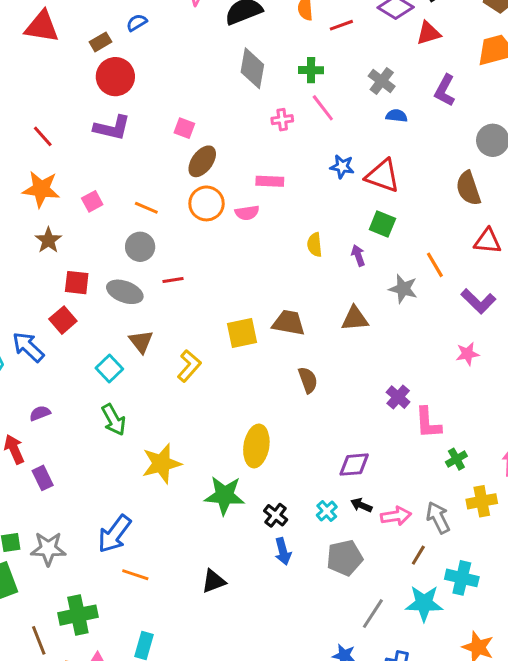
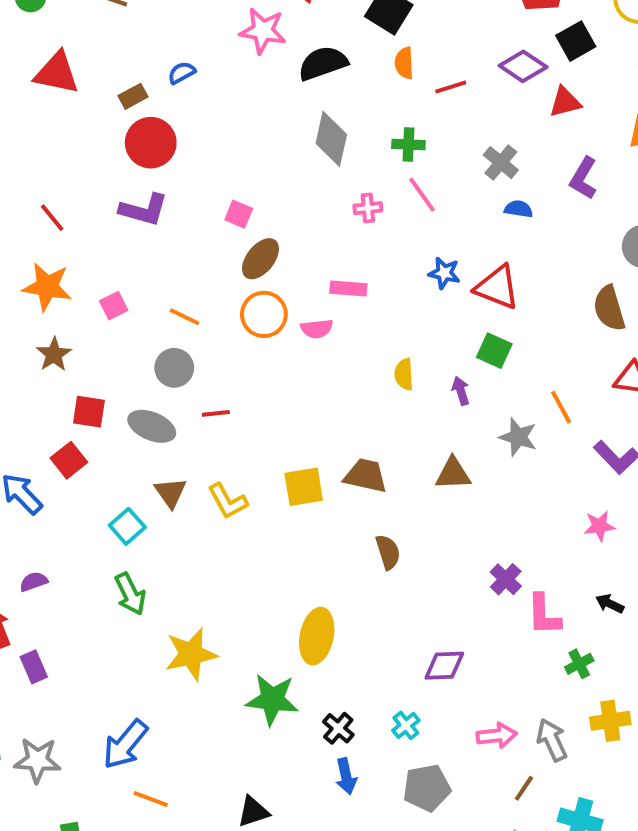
yellow L-shape: (189, 366) -> (228, 501), moved, turned 108
black arrow: (361, 505) -> (610, 604), moved

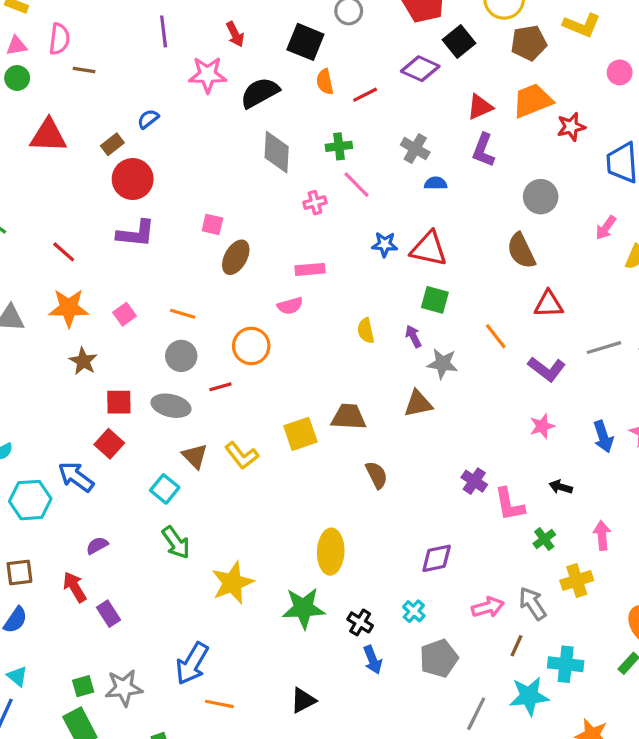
red triangle: (565, 102) -> (480, 107), moved
orange circle: (264, 314) -> (251, 346), moved
gray star: (518, 437) -> (442, 364), moved

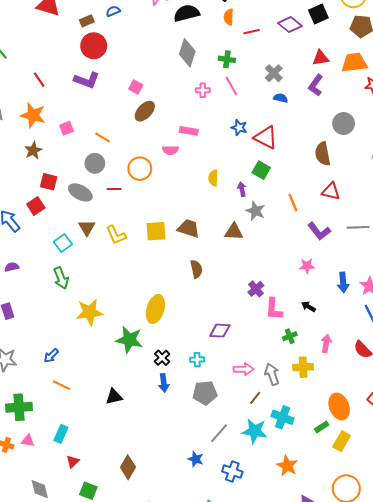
cyan cross: (414, 611) -> (197, 360), turned 32
blue arrow: (192, 664) -> (51, 356), size x0.6

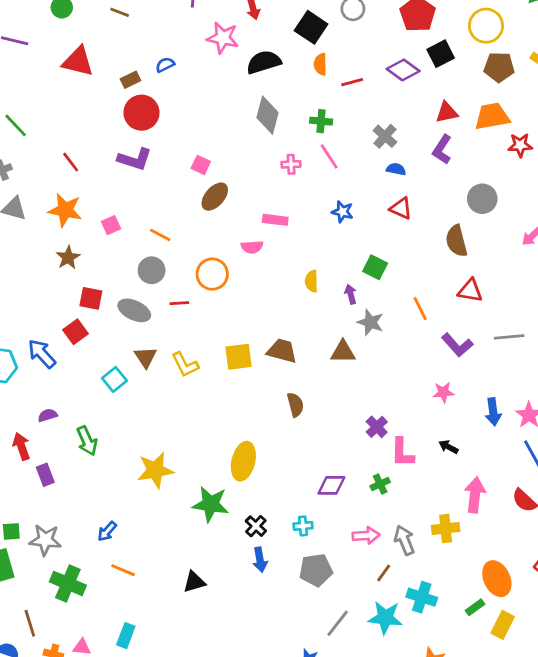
red triangle: (266, 137) -> (401, 208), moved, size x0.7
green arrow: (61, 278) -> (87, 441), moved
green cross: (290, 336) -> (380, 484), moved
pink arrow: (326, 343) -> (475, 495), size x1.4
green cross: (19, 407) -> (68, 583), moved, turned 30

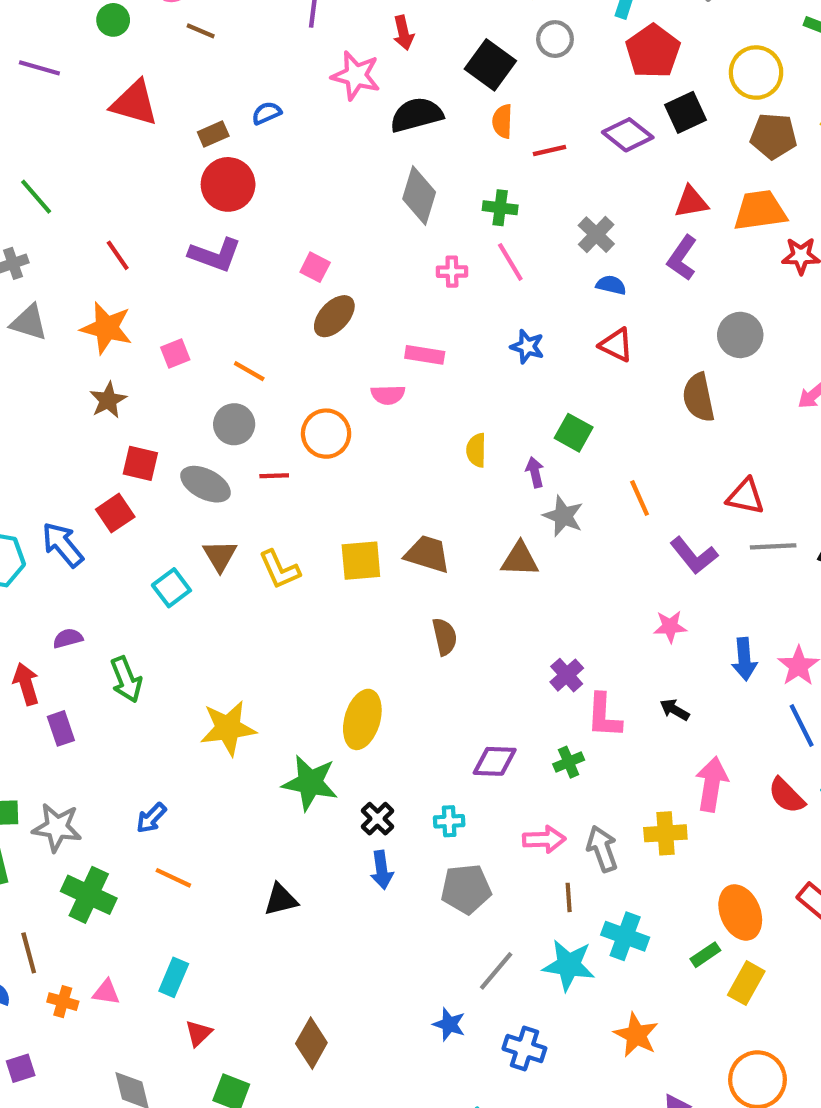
red triangle: (470, 291) -> (746, 496), moved
brown line: (384, 573) -> (569, 897), turned -42

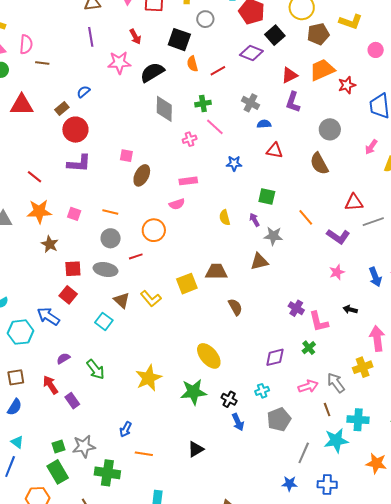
pink square: (175, 353) -> (74, 214), turned -32
yellow ellipse: (362, 719) -> (209, 356), turned -40

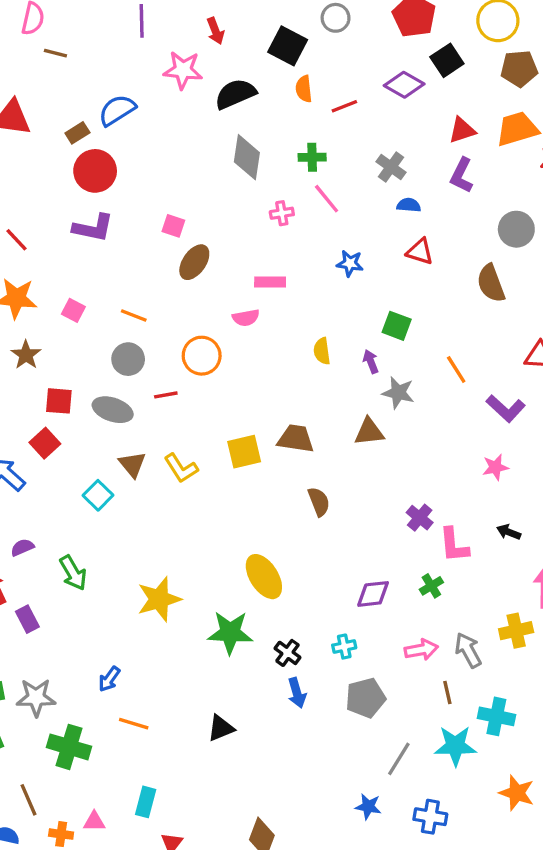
blue semicircle: (83, 92) -> (117, 110), size x1.6

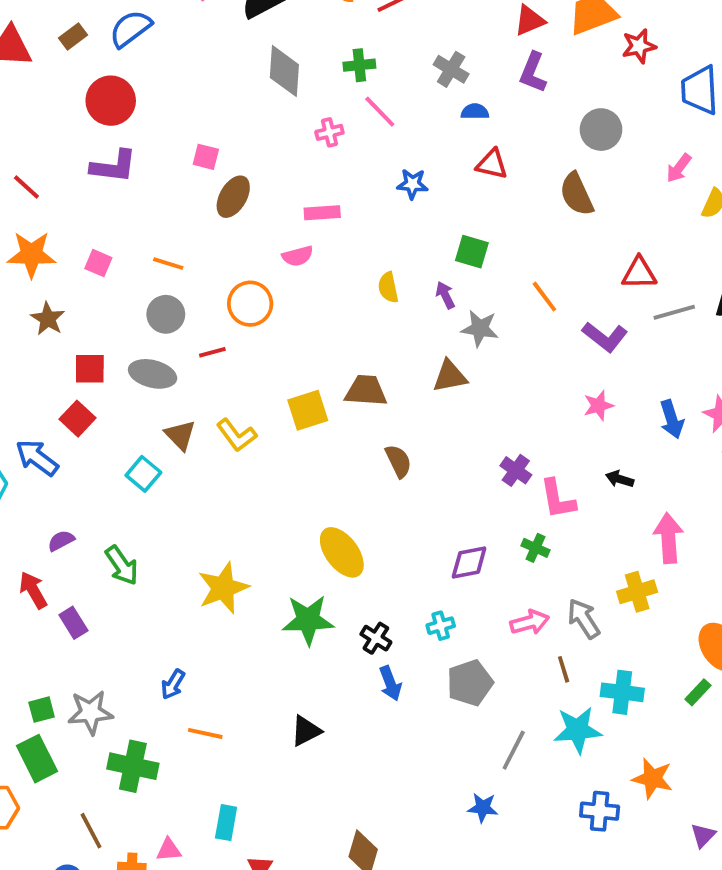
brown rectangle: (77, 133) -> (73, 37), moved
green cross: (431, 586) -> (535, 548), turned -30
blue cross: (430, 817) -> (600, 811), moved

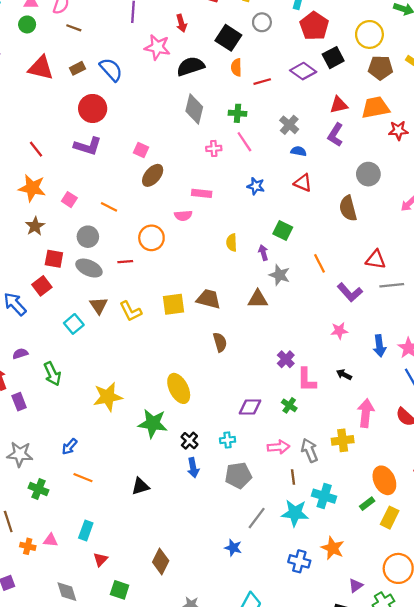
blue semicircle: (130, 29) -> (111, 70), turned 75
gray circle: (166, 314) -> (88, 237), moved
green cross: (133, 766) -> (38, 489), size x0.7

